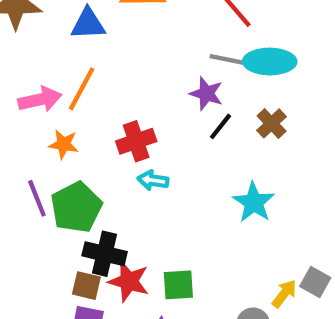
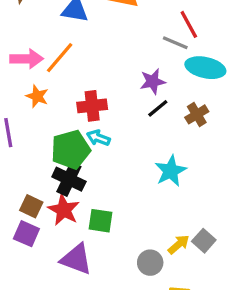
gray line: (227, 59) -> (175, 43), moved
purple star: (206, 94) -> (153, 81), turned 30
green pentagon: (76, 207) -> (71, 150), moved
black cross: (105, 254) -> (69, 179), moved

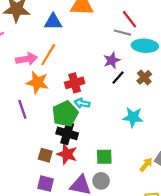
orange star: (37, 96) -> (37, 82), size x1.5
cyan star: (171, 171) -> (133, 117), turned -30
green square: (100, 221) -> (104, 157), moved
purple square: (26, 234) -> (46, 184), moved
gray circle: (150, 263) -> (101, 181), moved

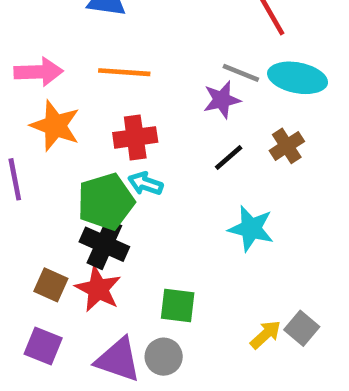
gray line: (122, 33) -> (241, 73), moved
orange line: (48, 55) -> (124, 72), moved, turned 55
black line: (118, 78) -> (229, 158), moved

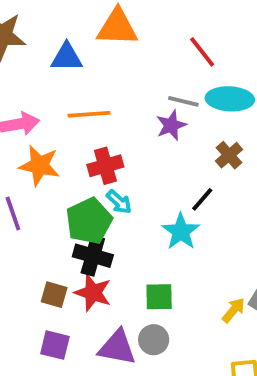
black line: (229, 158) -> (202, 199), moved
cyan arrow: (145, 184) -> (119, 202), turned -148
cyan star: (251, 229) -> (181, 232), moved, turned 30

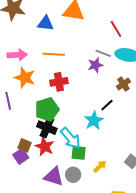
cyan arrow: (119, 202) -> (70, 138), moved, size x1.6
yellow arrow: (234, 310) -> (100, 166), moved
purple square: (55, 345) -> (21, 156), moved, turned 35

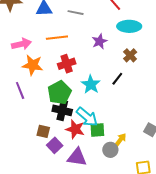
gray line: (103, 53) -> (76, 13), moved
cyan star: (94, 121) -> (91, 84), moved
red star: (45, 147) -> (75, 129), moved
purple square: (21, 156) -> (55, 145), moved
gray circle: (73, 175) -> (110, 150), moved

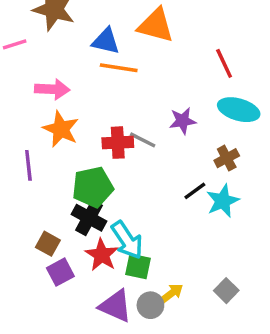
gray line: (76, 13) -> (143, 140), moved
orange line: (57, 38) -> (119, 68), moved
cyan star: (91, 84) -> (223, 201), moved
purple triangle: (77, 157) -> (115, 306), moved

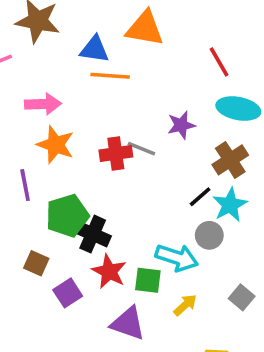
brown cross: (227, 158) -> (230, 160), size x1.4
green pentagon: (93, 187) -> (67, 216), moved
cyan arrow: (127, 240) -> (177, 258), moved, turned -33
brown square: (48, 244) -> (36, 263), moved
gray circle: (150, 305) -> (209, 235), moved

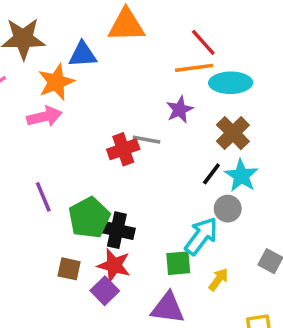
orange line: (110, 76) -> (194, 68), moved
orange star: (56, 145) -> (56, 82), moved, turned -30
cyan arrow: (177, 258) -> (201, 236), turned -60
red star: (109, 271) -> (114, 265), moved

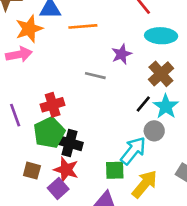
orange line: (194, 68) -> (83, 26), moved
red cross: (123, 149) -> (53, 105), moved
yellow arrow: (218, 279) -> (145, 184), size x1.6

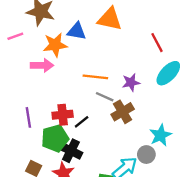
orange line: (83, 26) -> (95, 77), moved
cyan ellipse: (161, 36) -> (168, 73), turned -60
brown cross: (161, 74) -> (123, 112), moved
black line: (143, 104) -> (82, 122), moved

